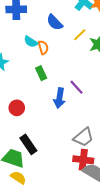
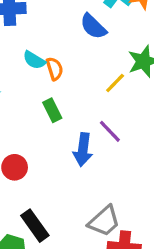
blue semicircle: (55, 22) -> (93, 26), moved
yellow line: (80, 35) -> (115, 83), moved
gray trapezoid: (83, 137) -> (104, 221), moved

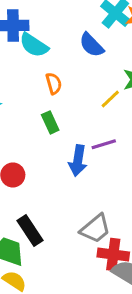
cyan semicircle: (34, 60) -> (34, 45), moved, size x1.4
purple line: (110, 131) -> (104, 144), turned -65

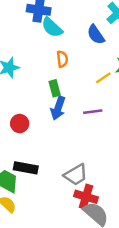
blue arrow: (78, 161) -> (58, 108), moved
black rectangle: (30, 231) -> (26, 168), turned -55

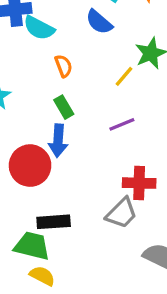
blue arrow: (58, 108) -> (58, 141), moved
red circle: (20, 124) -> (30, 166), size x1.6
red cross: (86, 197) -> (139, 183), moved

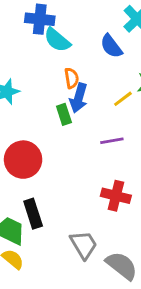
blue arrow: (58, 141) -> (79, 98), moved
gray trapezoid: (122, 213) -> (84, 245), moved, turned -88
black rectangle: (54, 222) -> (33, 214), turned 64

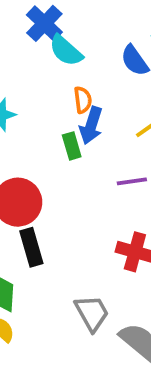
blue cross: (40, 19) -> (44, 23), turned 36
black rectangle: (33, 214) -> (31, 247), moved

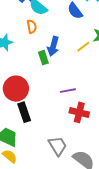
orange semicircle: (83, 100) -> (32, 27), moved
purple line: (132, 181) -> (68, 91), moved

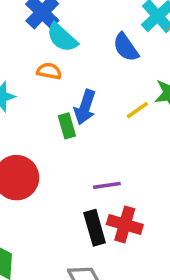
orange semicircle: (32, 27) -> (49, 71), turned -72
black rectangle: (24, 112) -> (95, 228), moved

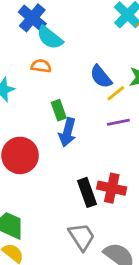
blue semicircle: (126, 47) -> (101, 77), moved
blue arrow: (85, 107) -> (67, 132), moved
purple line: (107, 185) -> (118, 122), moved

